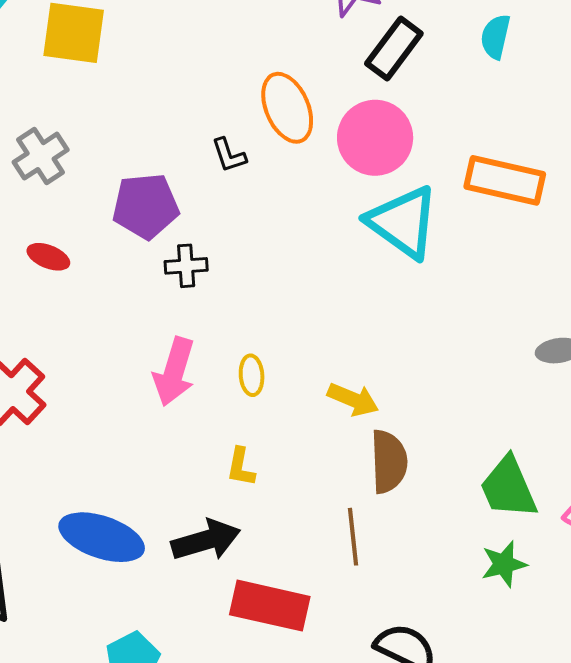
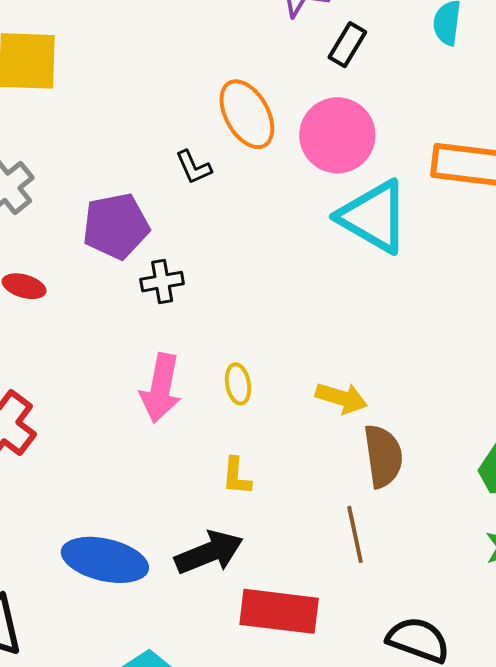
black rectangle: (394, 49) -> (347, 45), size x0.7

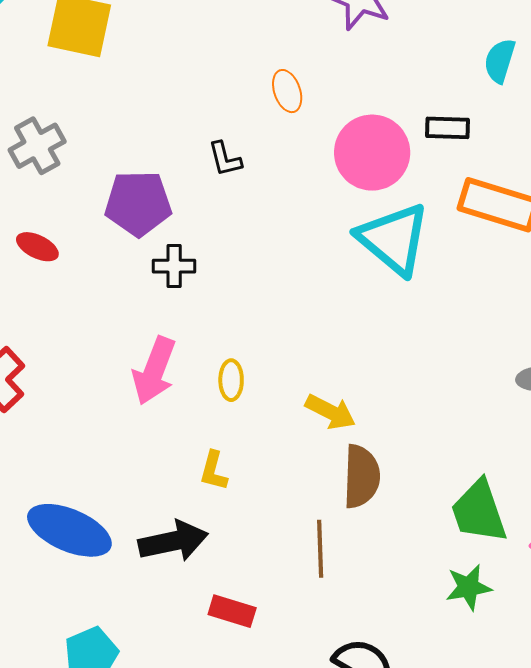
black rectangle: (347, 45) -> (448, 128), moved, turned 51
orange ellipse: (247, 114) -> (287, 91), moved, size x0.6
red rectangle: (279, 611) -> (232, 611), size x0.6

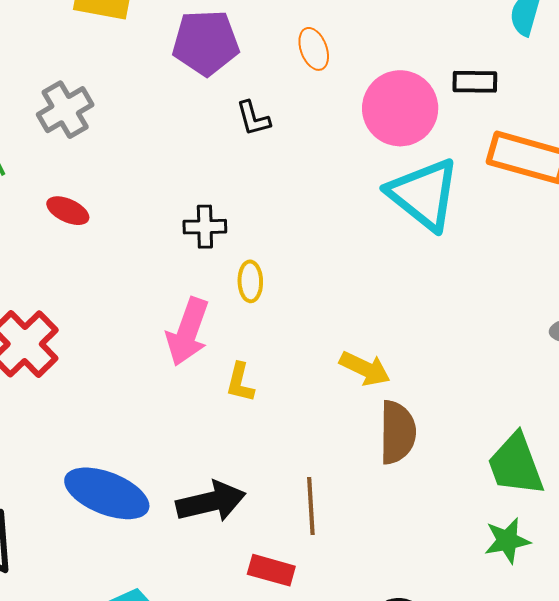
purple pentagon: (138, 203) -> (206, 43), moved
yellow ellipse: (231, 380) -> (250, 281), moved
yellow L-shape: (214, 471) -> (240, 382), moved
brown line: (320, 549) -> (311, 506), moved

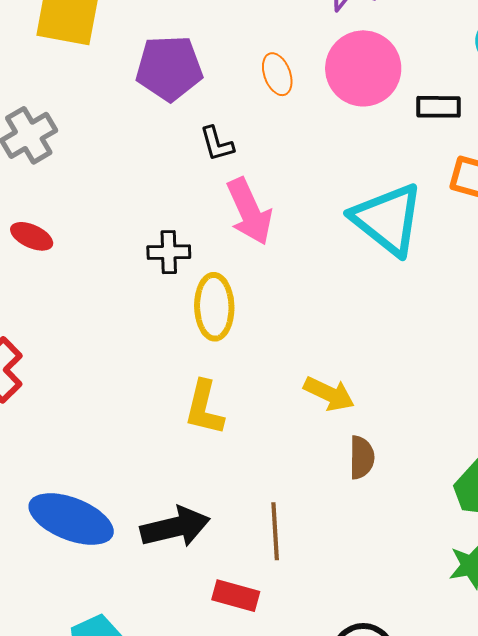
pink circle: (400, 108) -> (363, 68), moved
yellow ellipse: (250, 281) -> (214, 307), size x1.6
pink arrow: (188, 332) -> (249, 211), moved, turned -44
yellow L-shape: (240, 382) -> (204, 408), size x1.4
brown semicircle: (397, 432) -> (362, 457), size x0.7

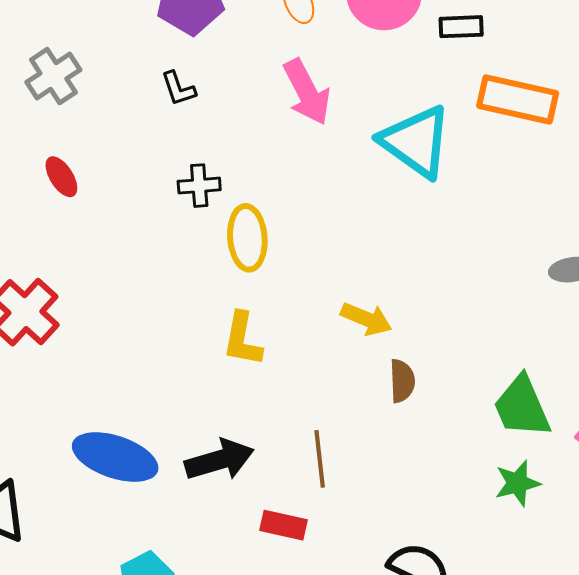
black L-shape: (217, 144) -> (178, 89), moved
pink arrow: (249, 211) -> (307, 92), moved
red ellipse: (32, 236) -> (61, 177), turned 36

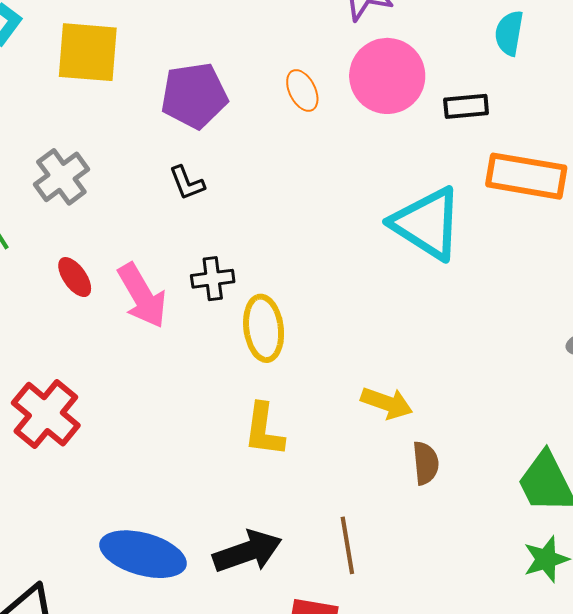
pink arrow: (307, 92) -> (142, 296), moved

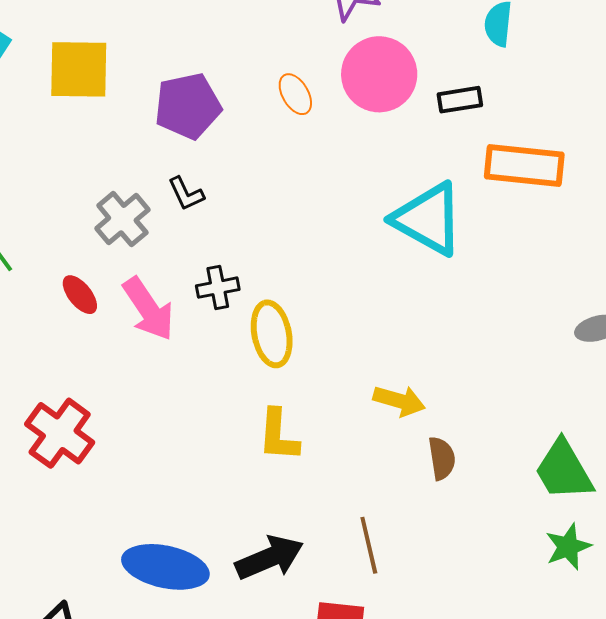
gray cross: (61, 177) -> (122, 219), moved

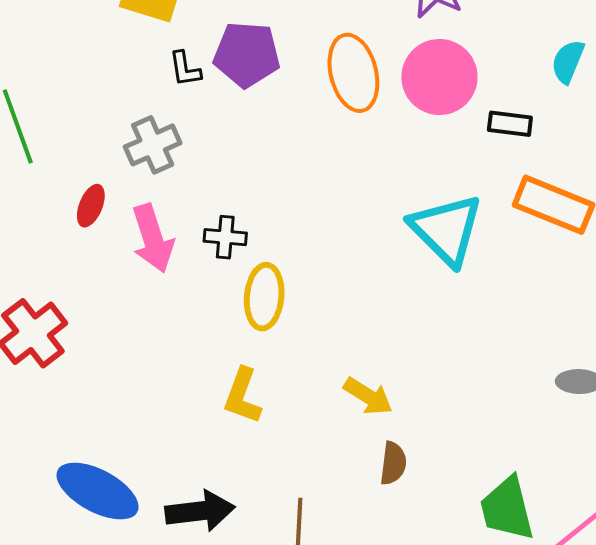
orange ellipse: (295, 94) -> (353, 73), size x1.8
black L-shape: (186, 194) -> (185, 69), moved
red ellipse: (80, 295) -> (91, 206), turned 45

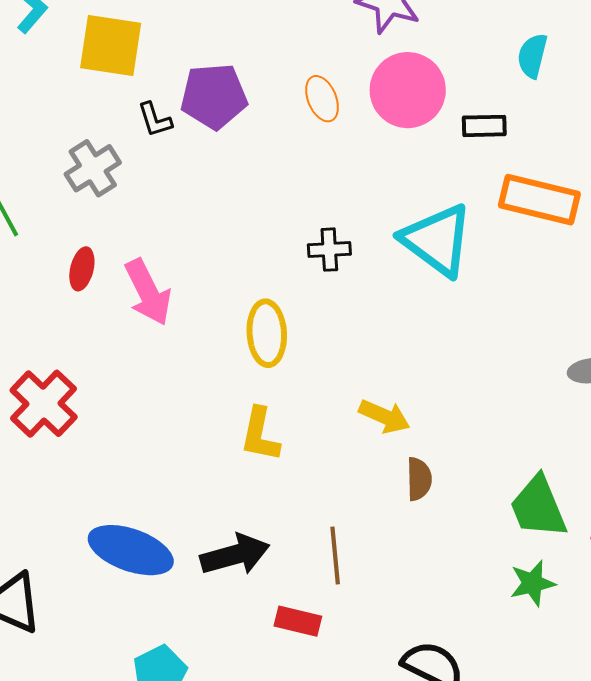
orange ellipse: (353, 73) -> (322, 99), size x0.6
gray cross: (153, 145) -> (93, 168), moved
black cross: (225, 237) -> (329, 250), moved

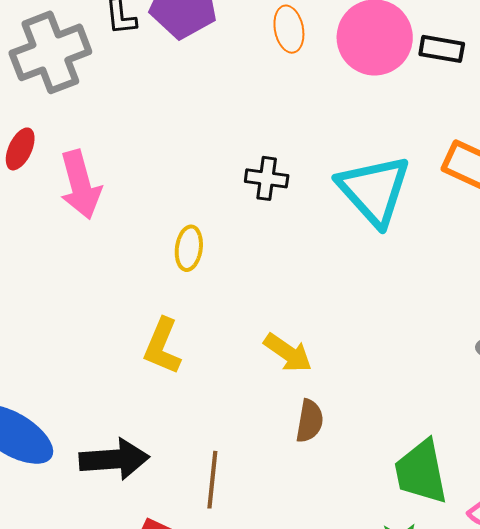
black rectangle: (484, 126) -> (442, 49), moved
gray cross: (93, 168) -> (50, 52), size x1.4
yellow ellipse: (267, 333) -> (189, 248), size x0.7

